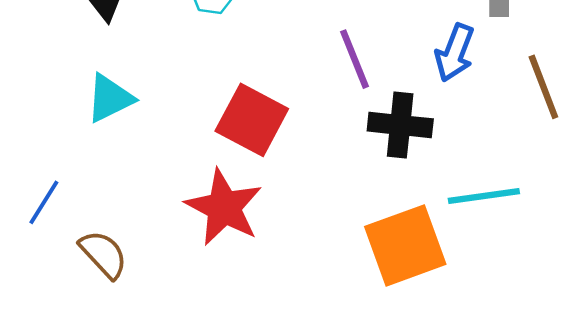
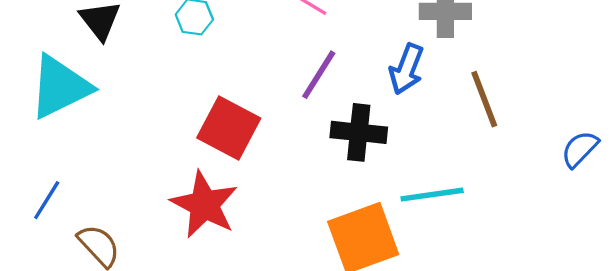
purple line: (355, 59) -> (319, 75), turned 54
cyan triangle: (110, 98) -> (60, 87), moved, size x1.5

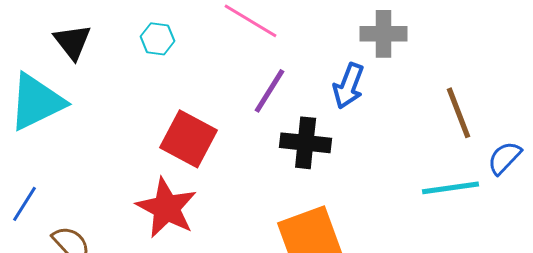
brown line: (484, 99) -> (459, 113), moved
cyan line: (432, 195) -> (451, 188), moved

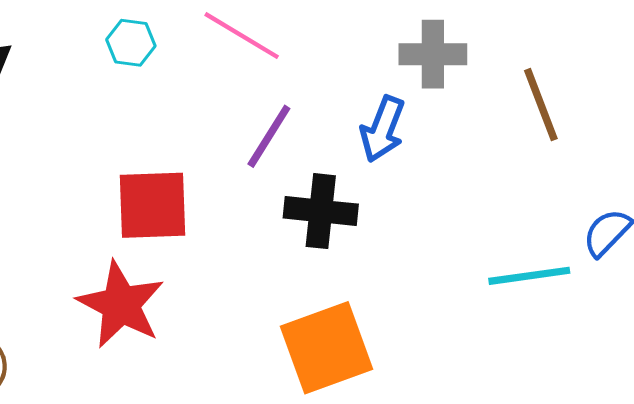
cyan hexagon: (158, 39) -> (131, 43), moved
brown line: (459, 113) -> (541, 105), moved
red square: (189, 139) -> (152, 205), turned -30

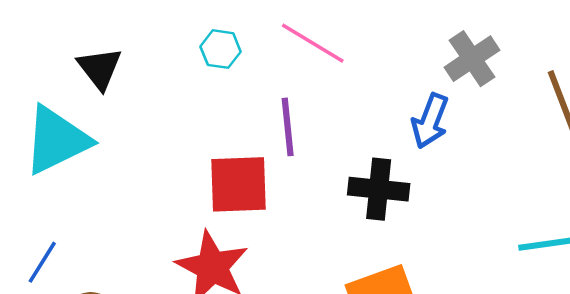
gray cross: (433, 54) -> (472, 59), turned -34
purple line: (269, 136) -> (288, 127), moved, turned -38

